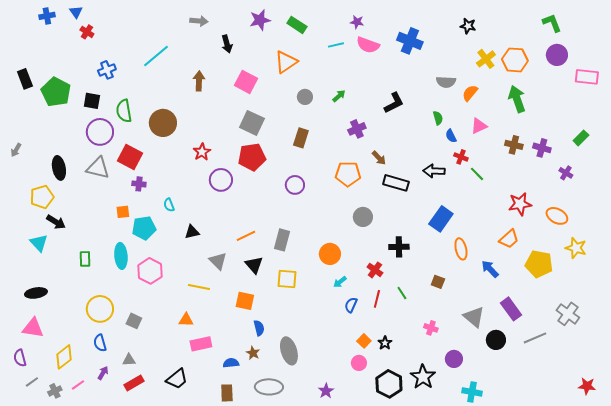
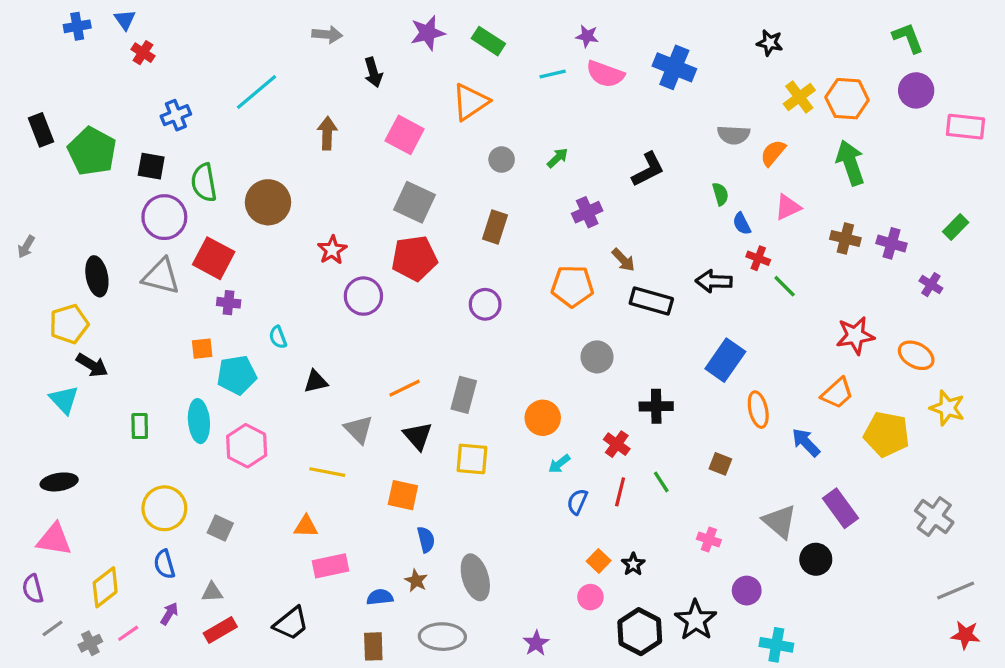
gray line: (535, 338) -> (956, 591), moved

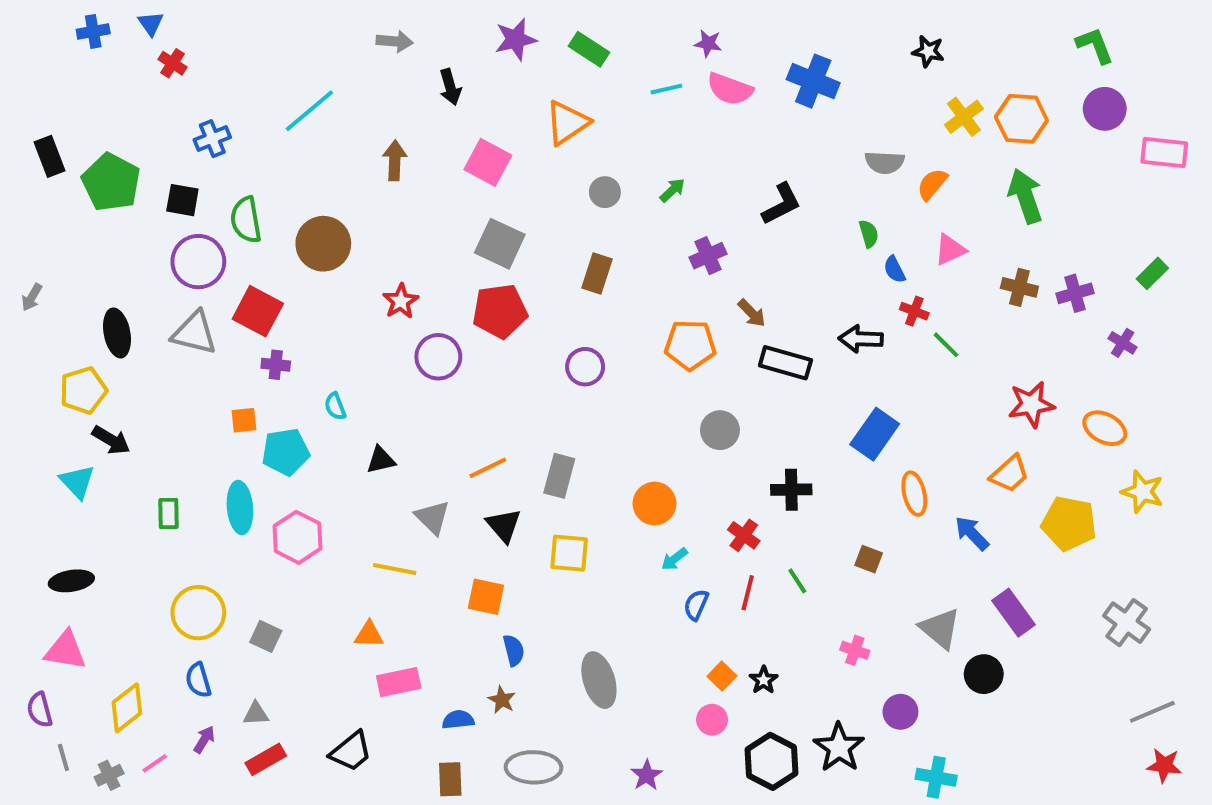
purple cross: (891, 243) -> (1075, 293), turned -32
gray ellipse: (475, 577) -> (599, 680), moved
gray line: (53, 628) -> (63, 757), turned -70

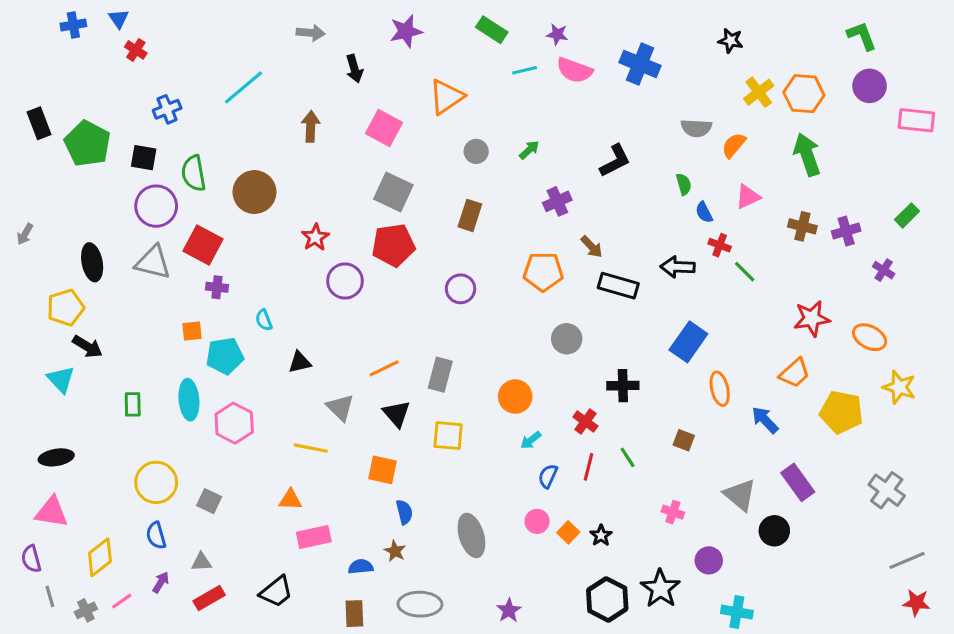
green rectangle: (589, 49) -> (492, 30), moved
pink circle: (712, 720) -> (537, 521), moved

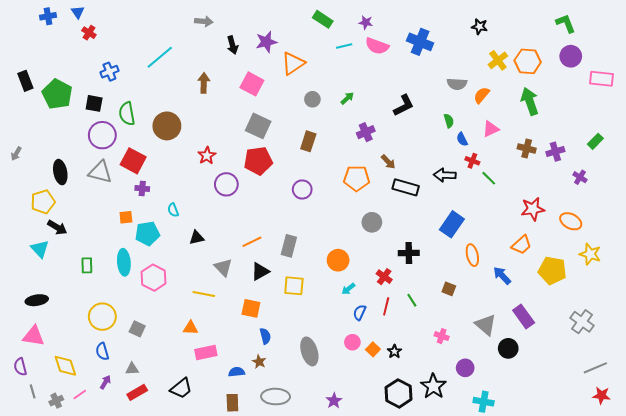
purple star: (406, 31) -> (266, 42), moved
black triangle: (397, 414) -> (260, 271), turned 42
yellow diamond: (100, 557) -> (65, 366), turned -70

